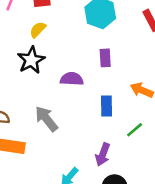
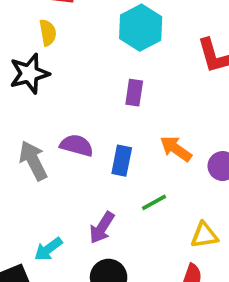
yellow semicircle: (38, 30) -> (48, 33), turned 114
purple semicircle: (72, 79) -> (77, 145), moved

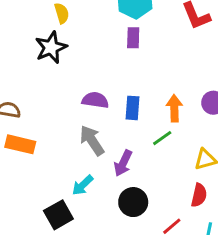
purple rectangle: (134, 93) -> (133, 38), moved
orange arrow: (176, 149) -> (174, 108), moved, turned 60
gray arrow: (33, 161) -> (92, 140), moved

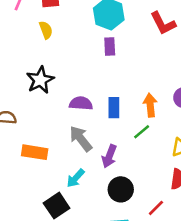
black star: (51, 48) -> (40, 80), moved
orange rectangle: (20, 144) -> (35, 152), moved

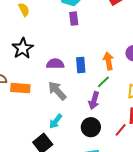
orange rectangle: (35, 152) -> (20, 88), moved
purple arrow: (109, 156) -> (94, 100), moved
red line: (156, 208) -> (121, 130), moved

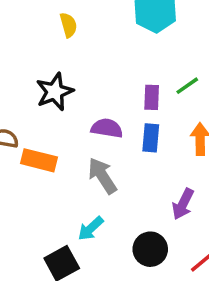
purple rectangle: (74, 19) -> (152, 97), moved
green line: (103, 82) -> (187, 86), moved
purple arrow: (94, 100) -> (183, 204), moved

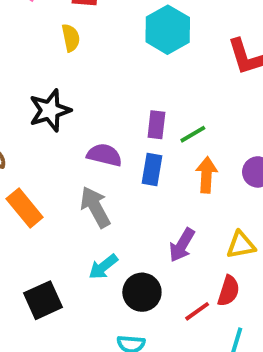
green line: (187, 86) -> (193, 134), moved
orange rectangle: (39, 160) -> (25, 208), moved, turned 32
cyan arrow: (91, 228) -> (103, 267), moved

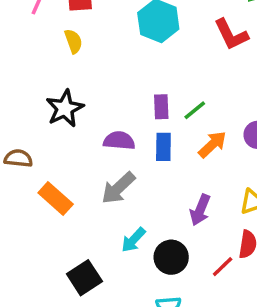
orange arrow: (206, 175) -> (212, 144), turned 52
gray arrow: (95, 207) -> (118, 188), turned -96

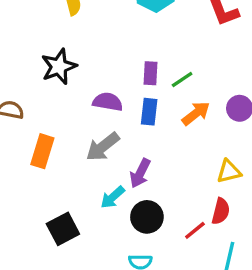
orange rectangle: (56, 198) -> (42, 151), turned 60
purple arrow: (200, 210) -> (140, 173), moved

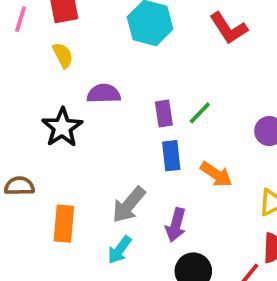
purple semicircle: (108, 102) -> (104, 94), moved
orange arrow: (196, 113) -> (216, 174), moved, turned 84
cyan arrow: (113, 197) -> (120, 250), moved

